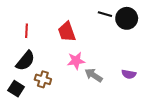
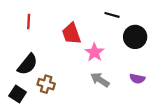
black circle: (127, 18) -> (135, 37), moved
red line: (26, 31) -> (29, 22), moved
pink star: (76, 61) -> (94, 52), moved, turned -30

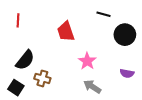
red line: (29, 22) -> (18, 20), moved
pink star: (94, 52) -> (87, 61), moved
gray arrow: (100, 80) -> (92, 87), moved

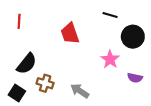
pink star: (87, 61) -> (110, 59), moved
gray arrow: (92, 87) -> (80, 91), moved

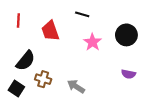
black line: (110, 15) -> (82, 14), moved
red trapezoid: (70, 33) -> (50, 31), moved
pink star: (110, 59) -> (92, 42), moved

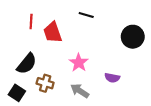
red line: (18, 21) -> (31, 22), moved
pink star: (92, 42) -> (79, 63), moved
purple semicircle: (128, 74) -> (112, 78), moved

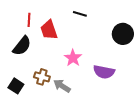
black semicircle: (27, 64) -> (22, 46), moved
purple semicircle: (112, 78) -> (104, 72), size x1.5
gray arrow: (80, 91) -> (62, 86), moved

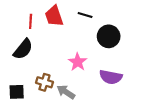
red trapezoid: (49, 30) -> (54, 16), moved
black circle: (123, 34) -> (109, 36), moved
black square: (16, 86) -> (17, 92), turned -35

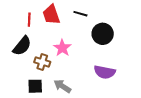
pink star: (78, 62) -> (62, 48), moved
brown cross: (44, 82) -> (42, 62), moved
black square: (17, 92) -> (35, 86), moved

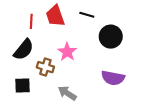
black square: (35, 86) -> (23, 86), moved

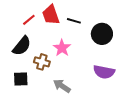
black line: (87, 15) -> (74, 21), moved
red line: (31, 21) -> (29, 20), turned 48

